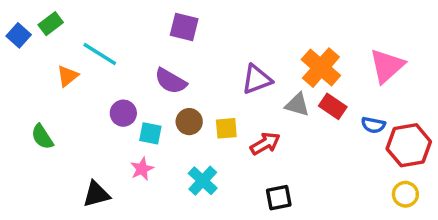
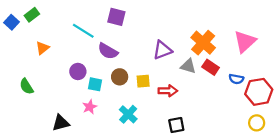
cyan line: (100, 54) -> (83, 31), moved
red arrow: (265, 144) -> (168, 91), turned 30

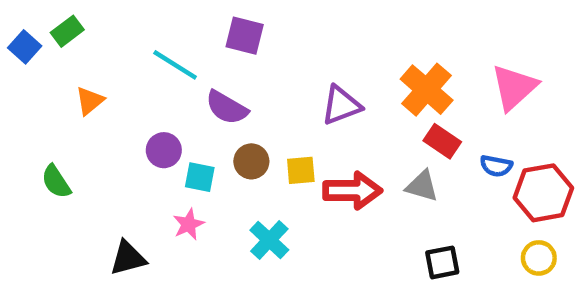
gray triangle: (188, 66) -> (422, 186), moved
red arrow: (168, 91) -> (352, 191), size x1.4
black square: (176, 125) -> (442, 262), moved

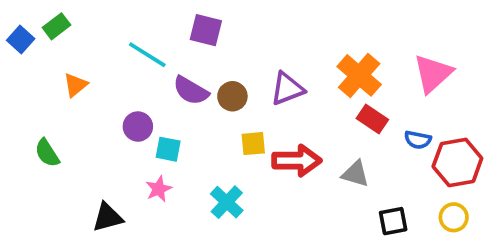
brown circle: (251, 161) -> (232, 96), moved
gray triangle: (422, 186) -> (355, 174), moved
black square: (442, 262) -> (393, 221), moved

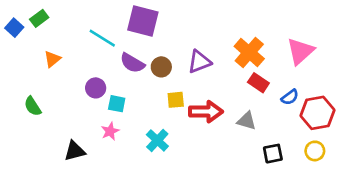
purple square: (206, 30) -> (143, 21), size x1.4
blue semicircle: (418, 140) -> (290, 97), turned -48

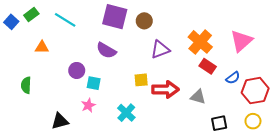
cyan line: (102, 38) -> (65, 20), moved
orange triangle: (52, 59) -> (42, 47), turned 40
brown circle: (161, 67) -> (144, 21), moved
green semicircle: (33, 106) -> (26, 85), turned 35

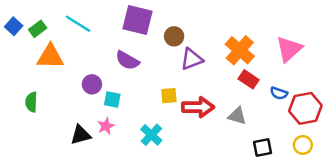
green rectangle: (31, 15) -> (38, 29), moved
brown circle: (144, 21) -> (174, 36), moved
orange triangle: (42, 47) -> (50, 57), size x1.6
blue semicircle: (233, 78) -> (279, 93), turned 56
black triangle: (60, 121) -> (81, 135), moved

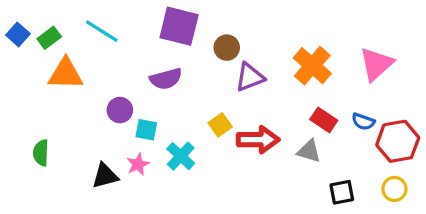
purple semicircle: (127, 60) -> (166, 79), turned -45
red rectangle: (249, 79) -> (324, 120), moved
yellow square: (169, 96) -> (220, 125), turned -30
green semicircle: (31, 102) -> (41, 153), moved
cyan cross: (151, 135) -> (181, 156), moved

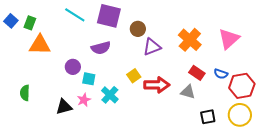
cyan line: (102, 31) -> (75, 15), moved
green rectangle: (49, 38) -> (30, 23), turned -32
yellow circle: (394, 189) -> (240, 115), size x1.5

